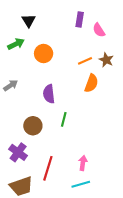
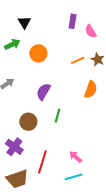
orange semicircle: (91, 83) -> (91, 90), moved
purple semicircle: (49, 94) -> (43, 92), turned 36
pink arrow: (83, 163) -> (76, 157), turned -56

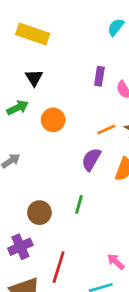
purple semicircle: (43, 92) -> (91, 159), moved
purple cross: (14, 147) -> (20, 247), turned 30
pink arrow: (76, 157) -> (116, 262), moved

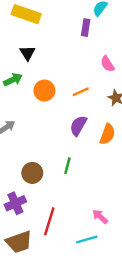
purple rectangle: (99, 76) -> (86, 28), moved
orange line: (106, 129) -> (81, 92), moved

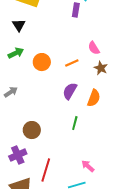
black triangle: (27, 53) -> (19, 25), moved
pink semicircle: (107, 64) -> (94, 48), moved
green line: (67, 166) -> (75, 123), moved

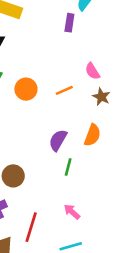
purple semicircle: (70, 91) -> (58, 140), moved
pink arrow: (88, 166) -> (72, 212), moved

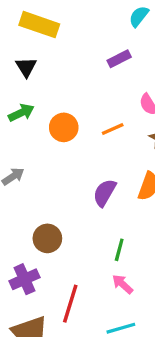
purple rectangle: (69, 23) -> (119, 59), moved, turned 54
green line: (68, 167) -> (119, 250), moved

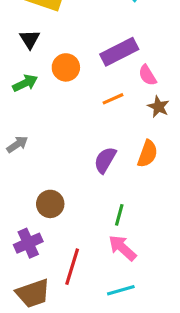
purple rectangle: (119, 59) -> (119, 52), moved, size x1.6
orange circle: (64, 127) -> (66, 67), moved
pink arrow: (122, 284) -> (122, 248), size x1.4

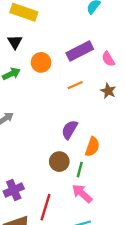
pink semicircle: (147, 75) -> (108, 59), moved
orange semicircle: (147, 154) -> (92, 147), moved
brown circle: (50, 204) -> (59, 162), moved

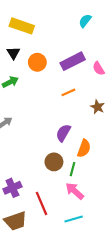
orange circle: (41, 62) -> (37, 62), moved
brown star: (108, 91) -> (98, 107), moved
red line: (46, 207) -> (41, 203), turned -40

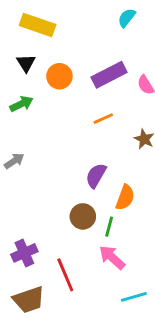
cyan line: (74, 219) -> (134, 297), moved

